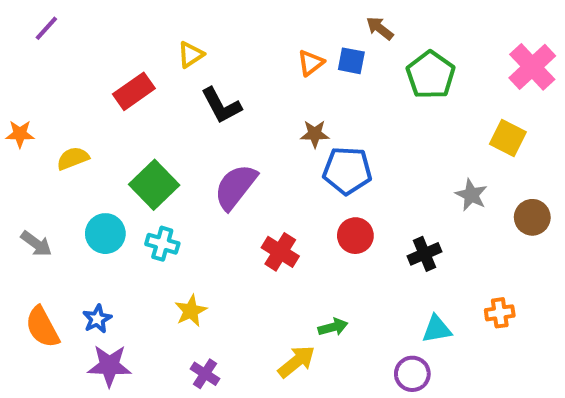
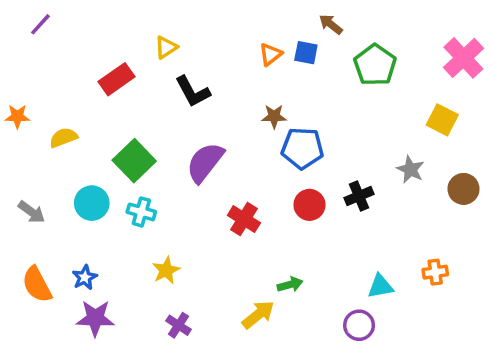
black cross: (425, 254) -> (359, 196), moved

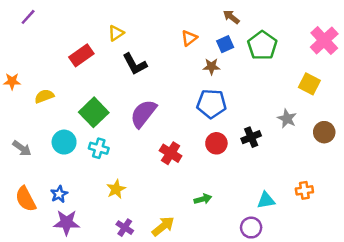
blue square: (306, 53) -> (225, 44), moved, turned -35
brown star: (274, 116) -> (211, 66), moved
yellow arrow: (258, 315) -> (163, 226), moved

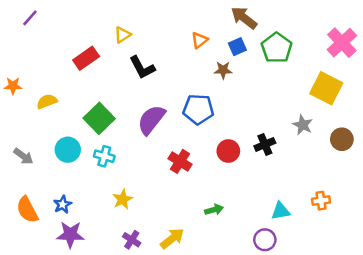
brown arrow: (231, 17) -> (244, 18), size x1.5
yellow square: (309, 84) -> (326, 88), size x1.4
blue pentagon: (211, 104) -> (198, 109), moved

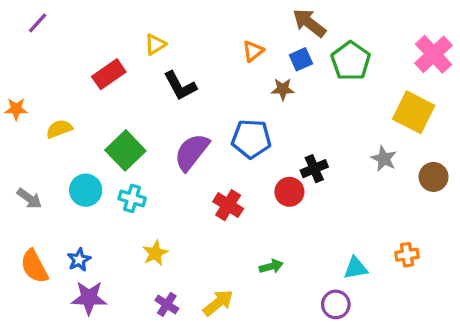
black cross: (265, 144) -> (314, 169), moved

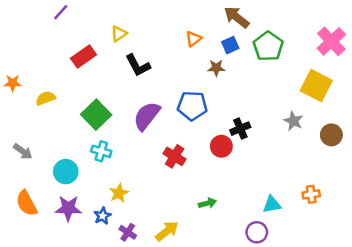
purple line: (38, 23) -> (61, 12), moved
cyan circle: (86, 190) -> (66, 172), moved
blue star: (79, 260) -> (102, 216), moved
purple star: (89, 298) -> (68, 208), moved

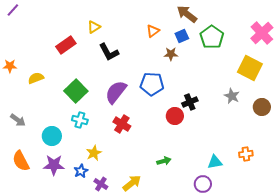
purple line: (61, 12) -> (13, 10), moved
red cross: (175, 156) -> (122, 124), moved

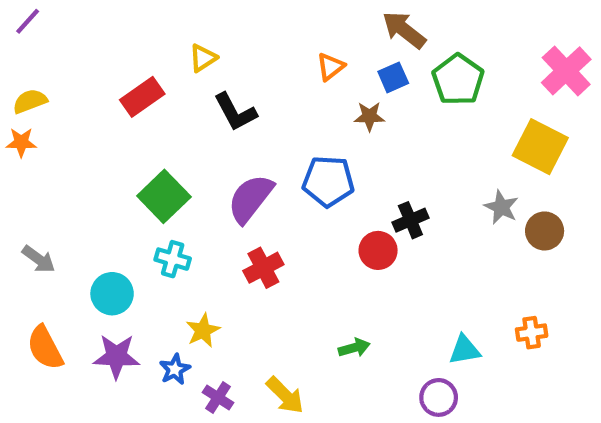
yellow semicircle: (36, 78) -> (30, 101), moved
brown circle: (262, 107) -> (545, 231), moved
red cross: (122, 124) -> (263, 268), turned 30
yellow arrow: (132, 183) -> (285, 395), turned 84

